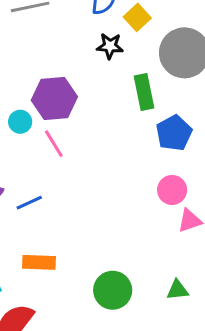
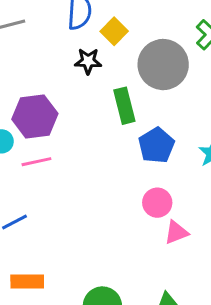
pink line: (54, 144) -> (36, 162), turned -68

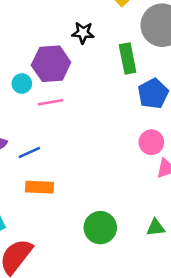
black star: (88, 61) -> (83, 33), moved
orange rectangle: (27, 282) -> (39, 187), moved

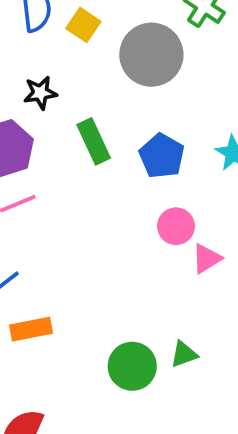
green rectangle: (128, 58) -> (94, 141), moved
green triangle: (156, 228) -> (184, 354), moved

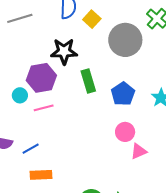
black star: (40, 93) -> (64, 51), size x1.5

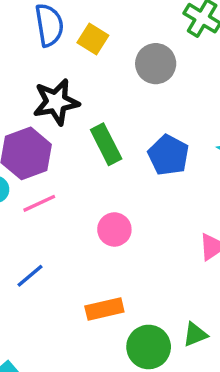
gray circle: (125, 40) -> (156, 64), size x0.7
pink circle: (125, 132) -> (114, 229), moved
orange rectangle: (41, 175) -> (104, 309), moved

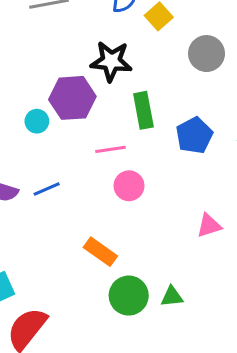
pink line: (39, 203) -> (111, 149), moved
blue line: (30, 276) -> (47, 189), moved
orange rectangle: (104, 309) -> (100, 252), turned 32

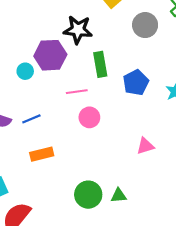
orange rectangle: (100, 252) -> (42, 154), moved, turned -50

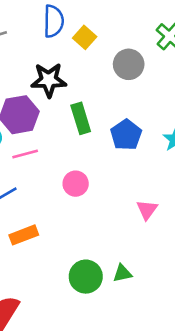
pink line: (77, 92) -> (25, 154), moved
pink triangle: (145, 146) -> (147, 210), turned -30

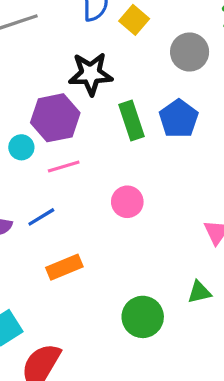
blue pentagon: (126, 135) -> (179, 119), moved
green triangle: (122, 273) -> (199, 292), moved

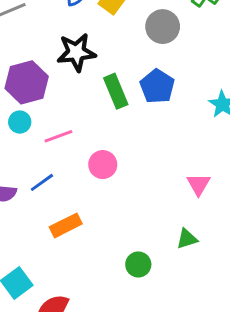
purple hexagon: (55, 118) -> (27, 82), moved
pink circle: (127, 202) -> (103, 165), moved
green circle: (143, 317) -> (138, 264), size x0.7

